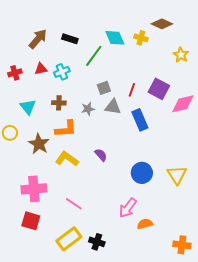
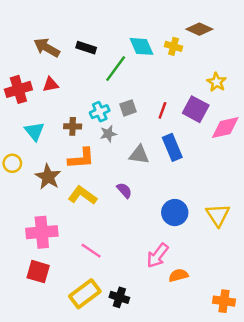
brown arrow: (38, 39) -> (47, 48), turned -100
yellow star: (181, 55) -> (217, 82), moved
cyan cross: (62, 72) -> (100, 112), moved
red cross: (15, 73) -> (18, 89), size x1.5
gray triangle: (113, 107) -> (139, 155), moved

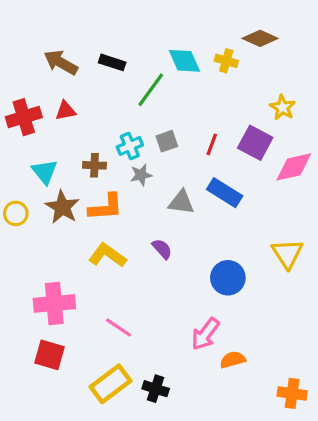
blue rectangle: (172, 147) -> (225, 193), turned -35
brown star: (48, 177) -> (62, 207), moved
yellow triangle: (218, 215) -> (287, 254), moved

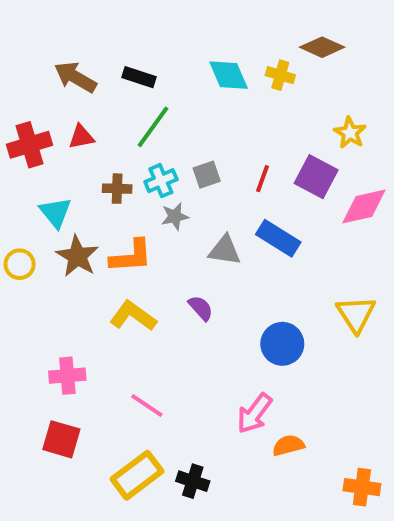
green line: (151, 90) -> (153, 127), moved
brown cross: (94, 165) -> (117, 189), moved
pink cross: (54, 303) -> (67, 376), size x0.7

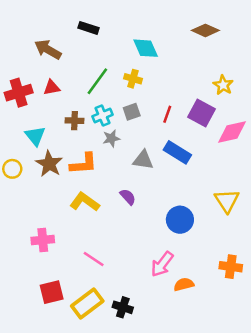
yellow cross: (280, 75) -> (133, 79), moved
black rectangle: (139, 77) -> (88, 28), moved
red square: (61, 439) -> (52, 292), moved, turned -30
orange cross: (362, 487) -> (231, 267), moved

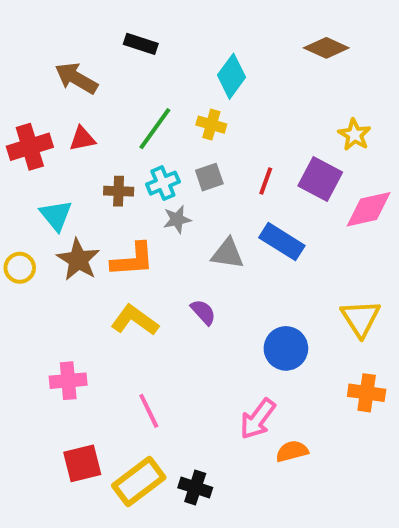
cyan diamond: (146, 48) -> (231, 76), turned 60
pink line: (94, 259) -> (149, 411), turned 30
orange cross: (231, 267) -> (367, 393), moved

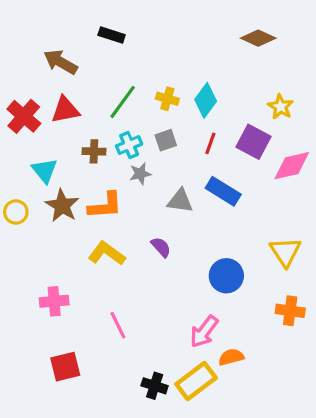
cyan diamond: (231, 76) -> (206, 100), moved
red triangle: (82, 139) -> (65, 110), size x1.4
red cross: (30, 147) -> (24, 116), turned -32
yellow rectangle: (139, 481) -> (196, 381), moved

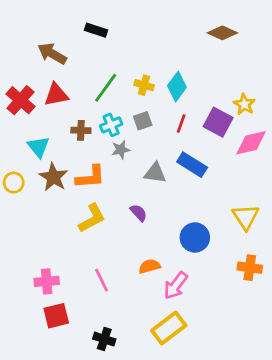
yellow star: (281, 107) -> (244, 104), moved
yellow L-shape: (107, 253) -> (92, 218), turned 116
pink cross: (54, 301) -> (47, 281), moved
orange semicircle: (231, 357) -> (150, 266), moved
black cross: (155, 386) -> (104, 339), moved

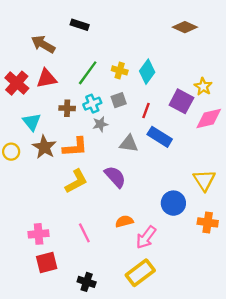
red line: (181, 124) -> (146, 110), moved
purple semicircle: (139, 213) -> (115, 177), size x1.5
blue circle: (195, 237) -> (173, 203), moved

